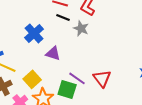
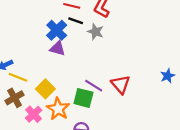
blue cross: (34, 33) -> (57, 30), moved
purple triangle: (53, 53) -> (58, 48), moved

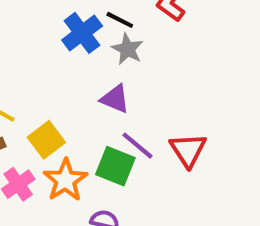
gray star: (96, 32) -> (127, 49), moved
purple triangle: (58, 48) -> (115, 99), moved

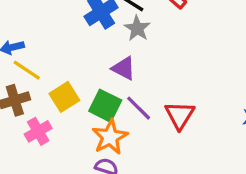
green square: (115, 166) -> (105, 106), moved
orange star: (65, 180) -> (110, 137), moved

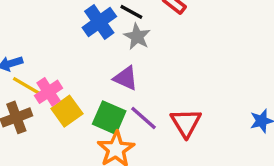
pink cross: (38, 131) -> (49, 92), moved

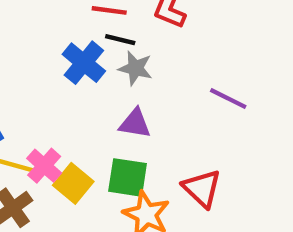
purple line: (143, 118) -> (228, 98), moved
red triangle: (186, 123) -> (202, 188), moved

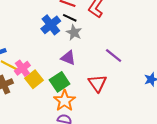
green square: (128, 177) -> (60, 82), turned 36
red triangle: (202, 188) -> (97, 83), moved

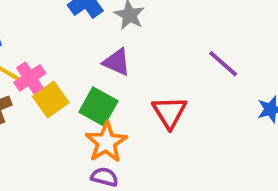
purple line: (114, 56) -> (223, 64), moved
green square: (60, 82) -> (98, 107), turned -30

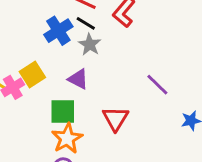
yellow square: (51, 99) -> (32, 75), moved
green square: (98, 107) -> (63, 112), turned -32

